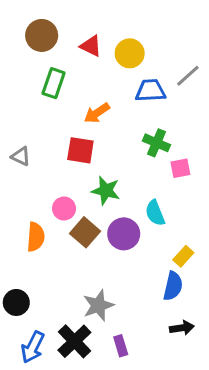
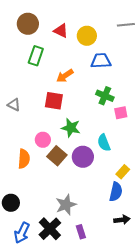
gray line: (188, 76) -> (126, 25), moved, turned 36

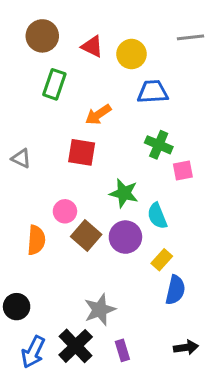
green star: (71, 128) -> (124, 193), moved
yellow rectangle: (123, 172) -> (162, 260), moved
black arrow: (122, 220) -> (186, 347), moved

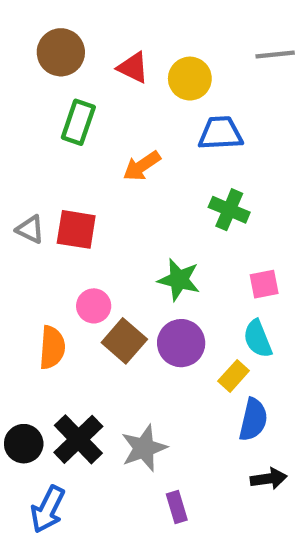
red square: (82, 152) -> (76, 229), moved
pink square: (183, 170) -> (264, 284), moved
cyan semicircle: (157, 216) -> (258, 339), moved
black cross: (76, 346) -> (78, 439), moved
black arrow: (186, 347) -> (269, 479), moved

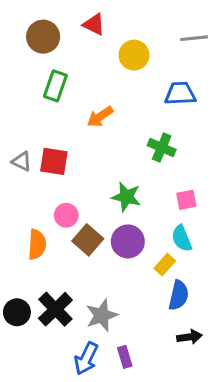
red triangle: (133, 68) -> (94, 24), moved
blue trapezoid: (220, 133) -> (180, 94), moved
blue arrow: (48, 509) -> (86, 358), moved

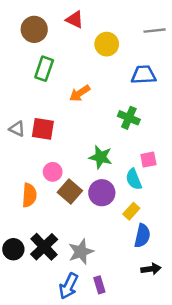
cyan semicircle: (182, 238) -> (134, 179), moved

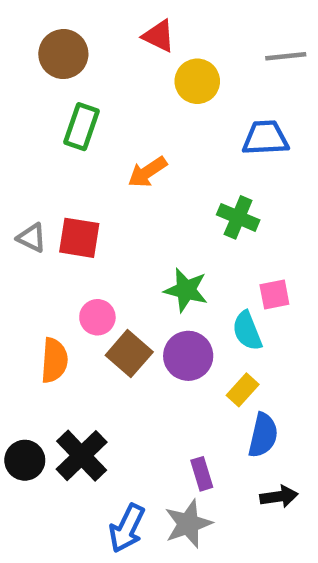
red triangle: (75, 20) -> (159, 36), moved
gray star: (81, 252) -> (188, 524), moved
purple rectangle: (99, 285) -> (202, 474), moved

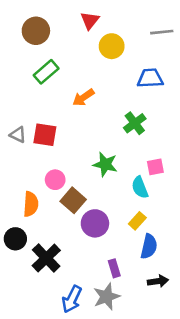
red triangle: (159, 36) -> (90, 20), turned 42
green rectangle: (82, 127) -> (46, 72), turned 30
green cross: (238, 217) -> (135, 123), turned 30
purple circle: (188, 356) -> (95, 223), moved
black circle: (25, 460) -> (15, 239), moved

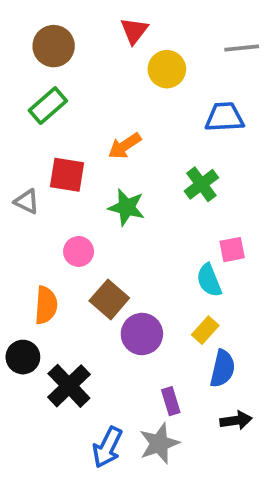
green rectangle: (46, 72) -> (48, 106), moved
red square: (45, 135) -> (67, 175), moved
green star: (105, 164) -> (127, 207), moved
pink circle: (55, 180) -> (79, 251), moved

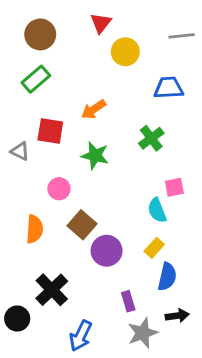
black circle: (23, 357) -> (17, 319), moved
gray star: (159, 443) -> (143, 333), moved

